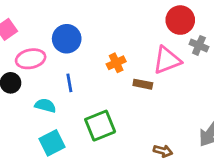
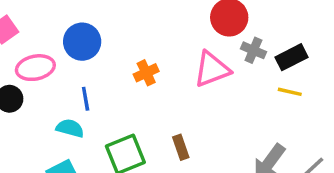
brown rectangle: (143, 84) -> (181, 147), moved, turned 60
cyan semicircle: (45, 106) -> (70, 128), moved

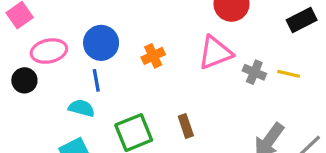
blue circle: (82, 42) -> (101, 43), moved
gray cross: (253, 50) -> (254, 72), moved
black rectangle: (292, 57) -> (302, 20), moved

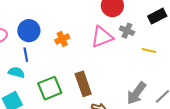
gray cross: (254, 72) -> (127, 31), moved
brown rectangle: (186, 126) -> (83, 84), size x1.6

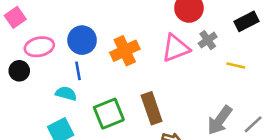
gray cross: (127, 31) -> (208, 40), turned 32
orange cross: (62, 39) -> (125, 51), size x1.5

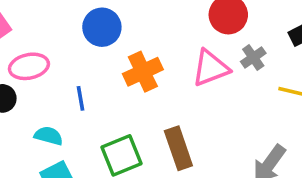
blue circle: (82, 40) -> (102, 27), moved
cyan semicircle: (66, 94) -> (49, 136), moved

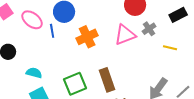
pink ellipse: (29, 66) -> (32, 20), moved, turned 50
blue line: (81, 98) -> (52, 31), moved

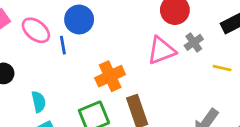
orange cross: (87, 37) -> (110, 76), moved
cyan semicircle: (34, 73) -> (39, 102), turned 63

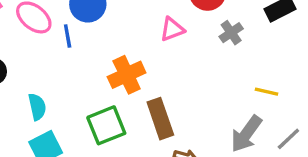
pink triangle: (161, 51) -> (172, 29), moved, size x0.7
yellow line: (222, 68) -> (267, 92), moved

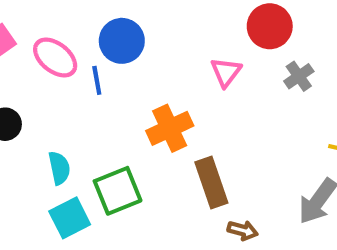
pink triangle: (172, 29) -> (226, 72), turned -32
green square: (106, 125) -> (118, 191), moved

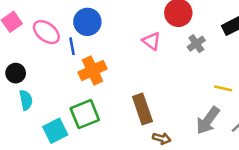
pink triangle: (226, 72) -> (151, 41), turned -30
orange cross: (170, 128) -> (92, 71), moved
cyan semicircle: (59, 168) -> (26, 100), moved

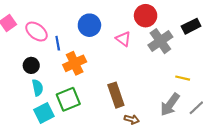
blue circle: (87, 22) -> (89, 25), moved
gray cross: (196, 44) -> (160, 41), size x1.6
black circle: (16, 73) -> (31, 65), moved
cyan semicircle: (26, 100) -> (38, 88), moved

